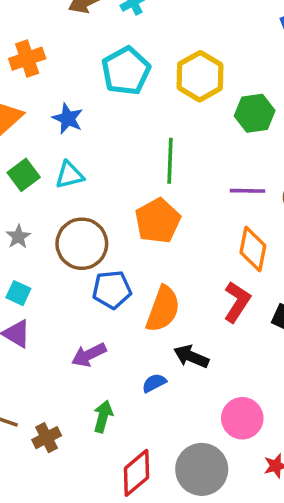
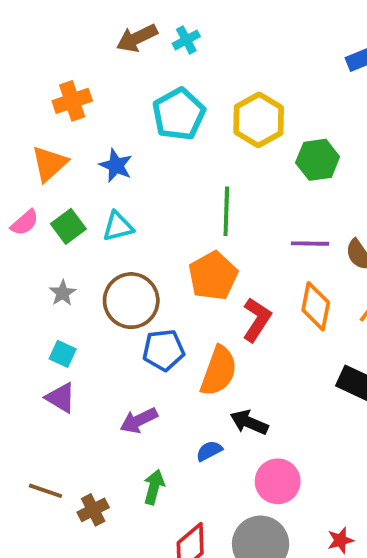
red L-shape: (237, 302) -> (257, 320), moved
pink circle: (242, 418) -> (278, 481), moved

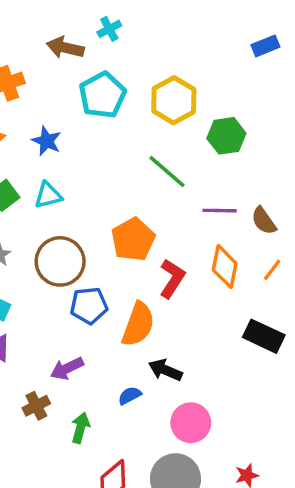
brown arrow: (137, 38) -> (65, 48), moved, turned 39
green line: (226, 211) -> (167, 172), moved, turned -51
brown cross: (93, 510) -> (36, 406), moved

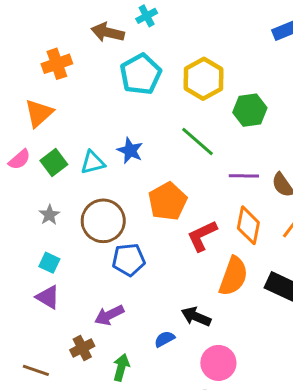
blue star: (46, 141) -> (130, 151), moved
red L-shape: (172, 278) -> (202, 236), turned -148
orange semicircle: (138, 324) -> (233, 276), moved

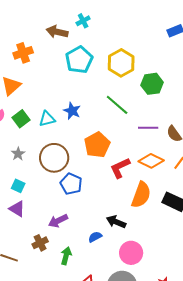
orange diamond: (248, 225) -> (151, 161), turned -75
blue pentagon: (129, 260) -> (71, 184), turned 30

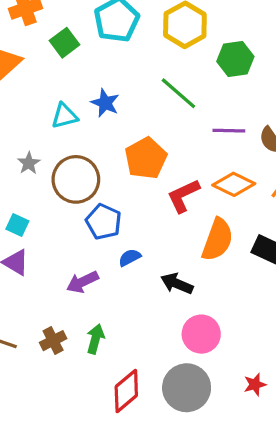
green square: (21, 119) -> (65, 43), moved
gray star: (18, 154) -> (29, 163), moved
blue semicircle: (95, 237) -> (130, 258), moved
brown cross: (40, 243) -> (53, 341), moved

